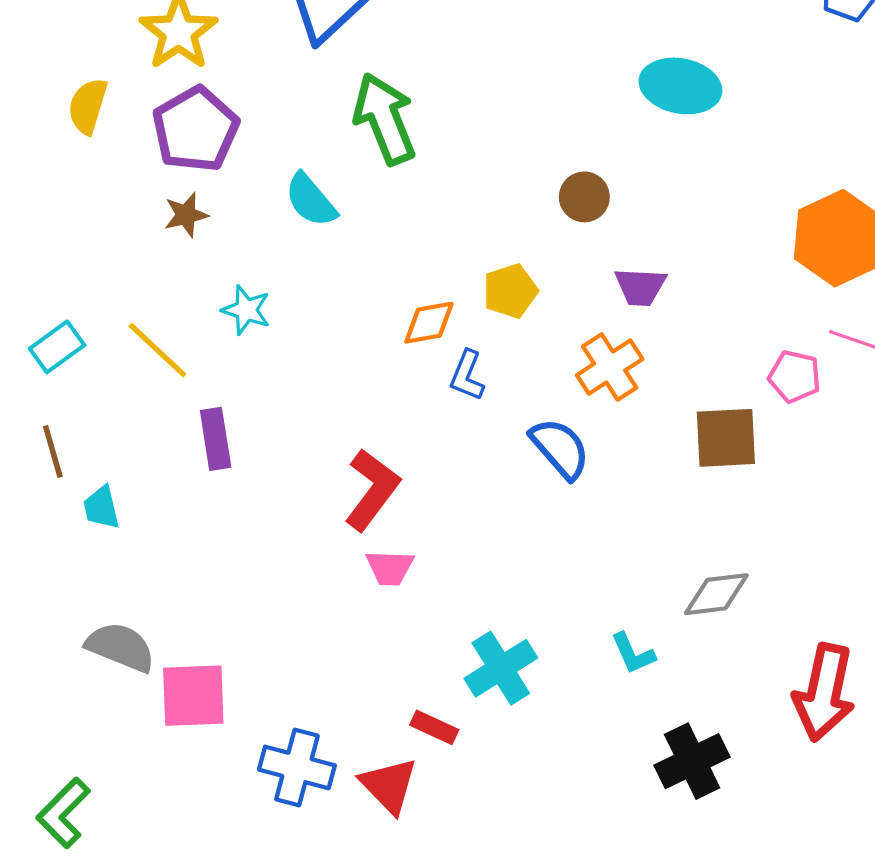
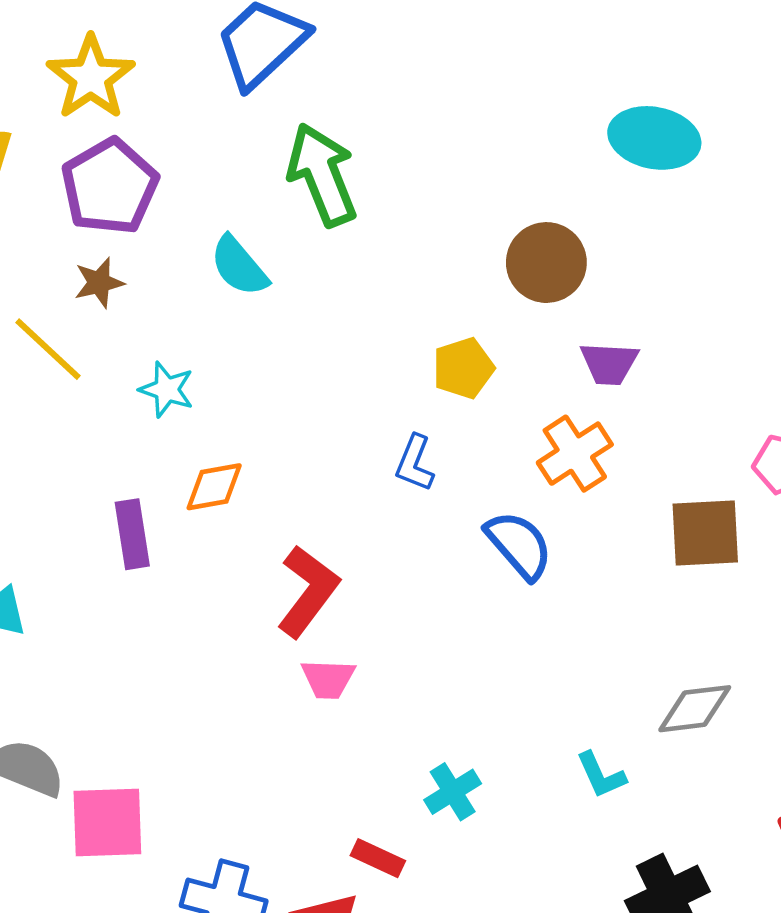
brown circle: (584, 197) -> (546, 263), size x1.4
orange diamond: (429, 323) -> (214, 487), moved
yellow line: (157, 350) -> (48, 349), moved
cyan cross: (501, 668) -> (453, 792), size x0.7

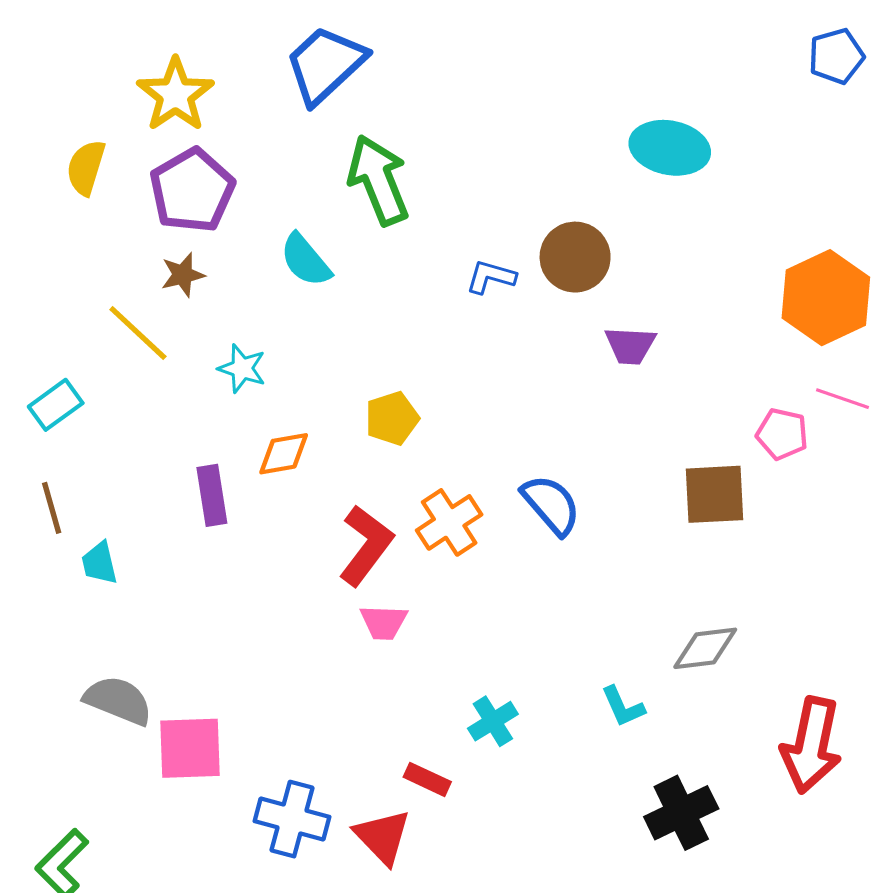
yellow pentagon: (463, 368) -> (392, 418), moved
orange cross: (575, 454) -> (449, 522), moved
blue L-shape: (415, 463) -> (491, 277), moved, turned 84

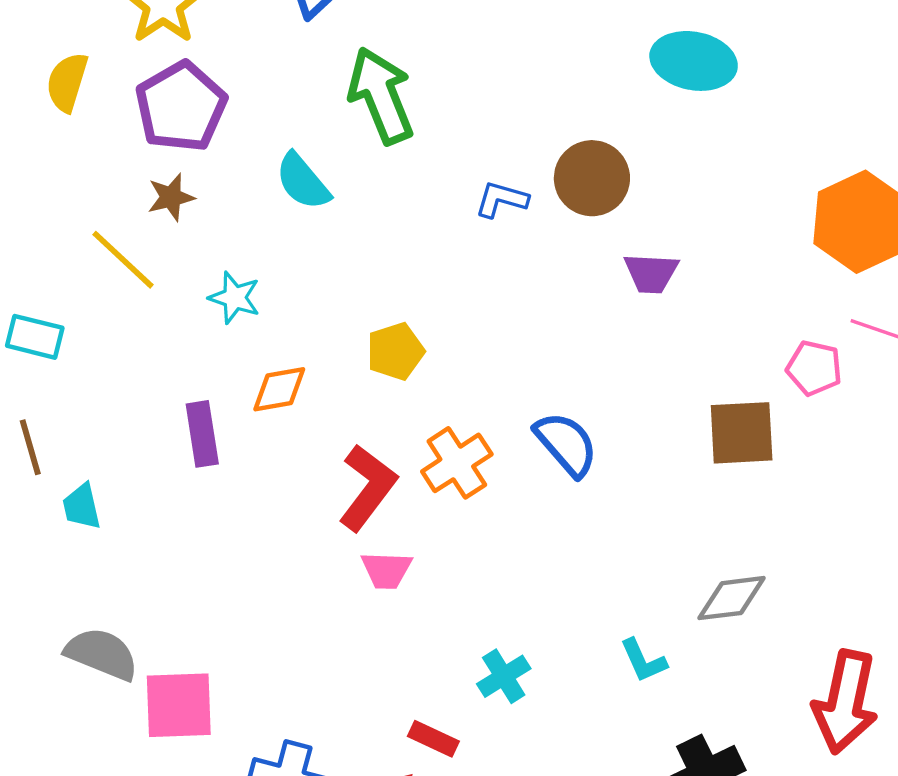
cyan rectangle: (56, 405) -> (35, 337), turned 50

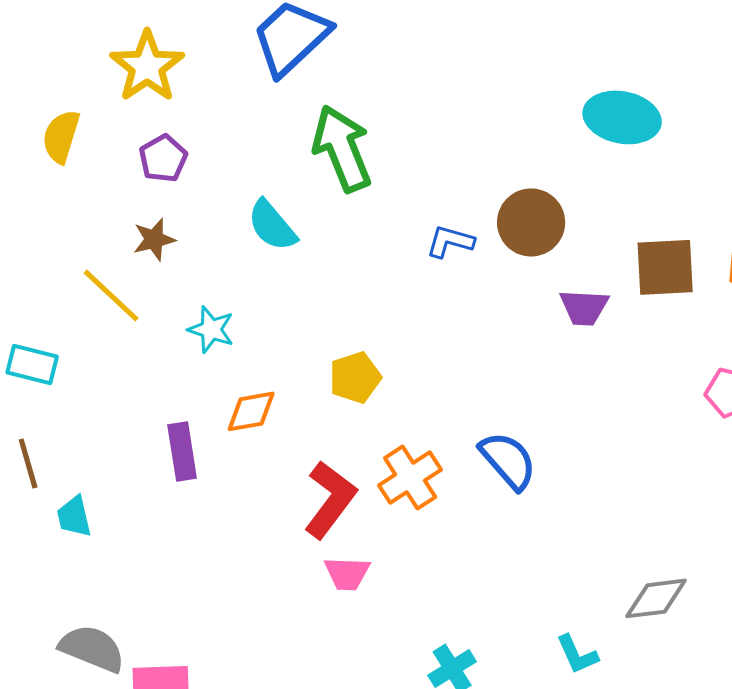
purple pentagon: (181, 107) -> (163, 158), size x0.6
brown square: (742, 433) -> (665, 267), moved

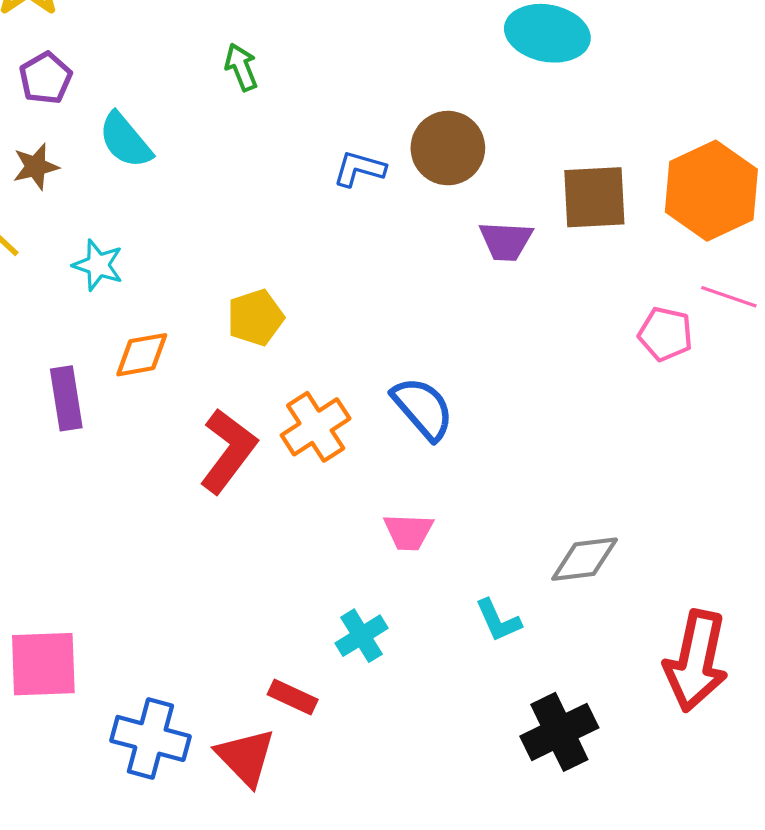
green arrow: (342, 148) -> (241, 67), size x0.5
cyan semicircle: (272, 225) -> (125, 140), moved
pink trapezoid: (347, 573) -> (409, 532), moved

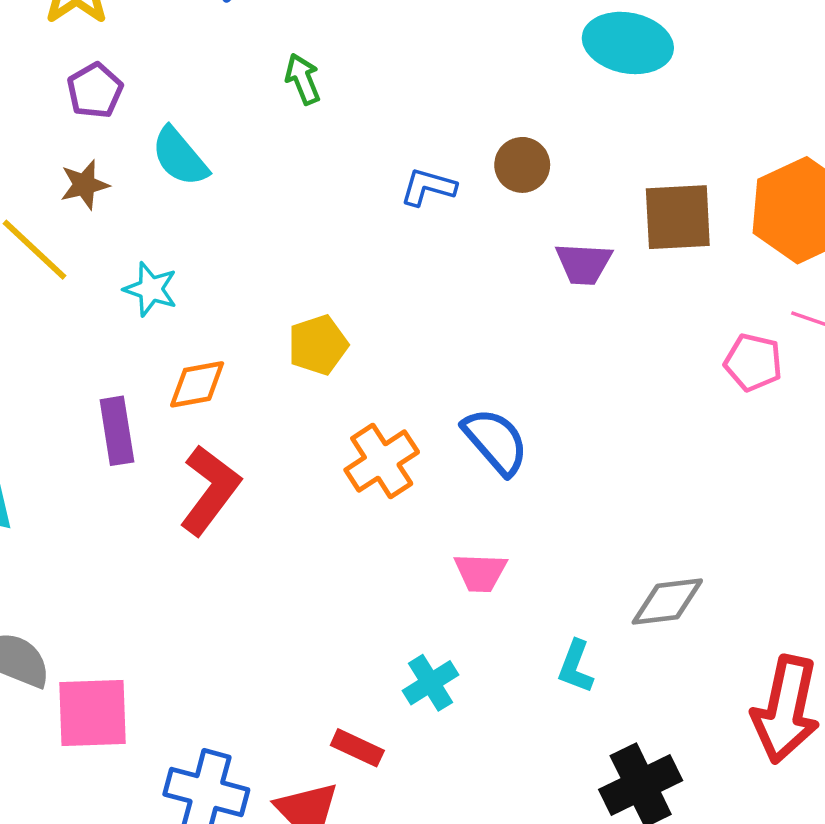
brown circle: (448, 148) -> (522, 165), size x0.7
red L-shape: (228, 451) -> (210, 490), moved
cyan L-shape: (498, 620) -> (576, 667), turned 45

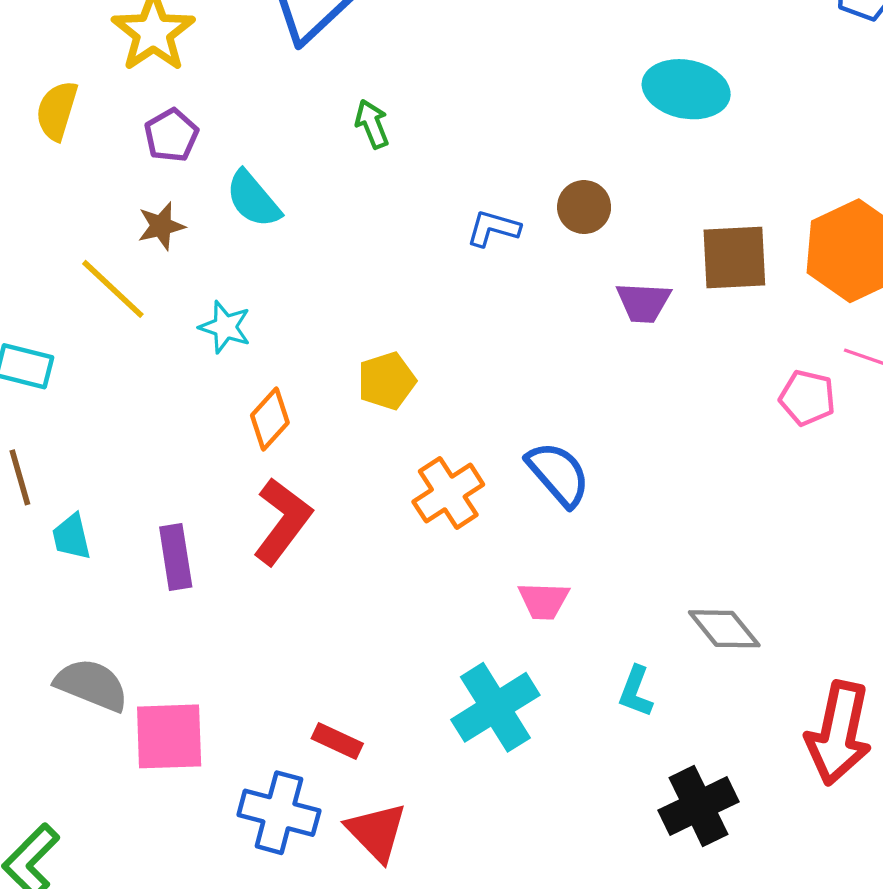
orange diamond: (197, 384) -> (270, 419), turned -38
purple rectangle: (117, 431) -> (176, 557), moved
gray diamond: (667, 602) -> (724, 629), turned 58
cyan cross: (430, 683) -> (495, 707), size x1.6
red rectangle: (357, 748) -> (337, 741), moved

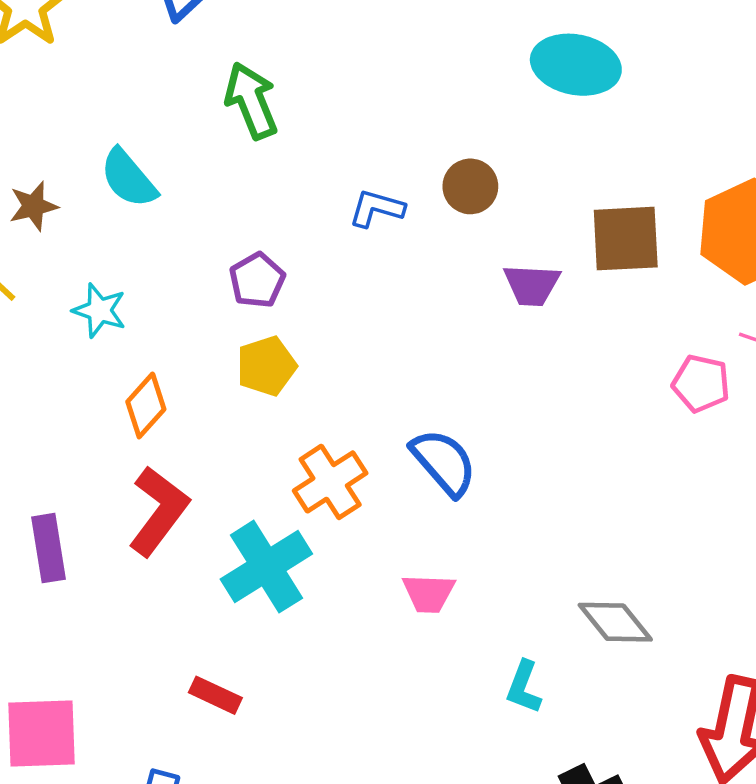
green arrow: (372, 124) -> (251, 101), size x1.5
purple pentagon: (171, 135) -> (257, 280), moved
cyan cross: (495, 707) -> (266, 567), moved
red rectangle: (337, 741) -> (215, 695), moved

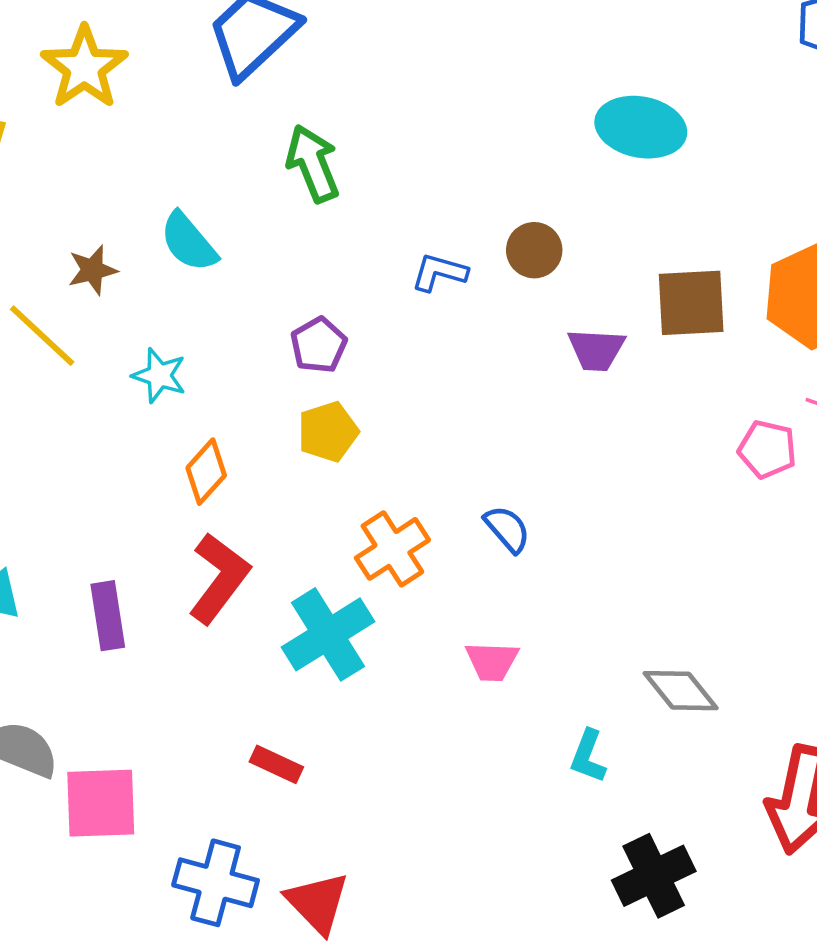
blue semicircle: (444, 462) -> (507, 529), size x0.7

